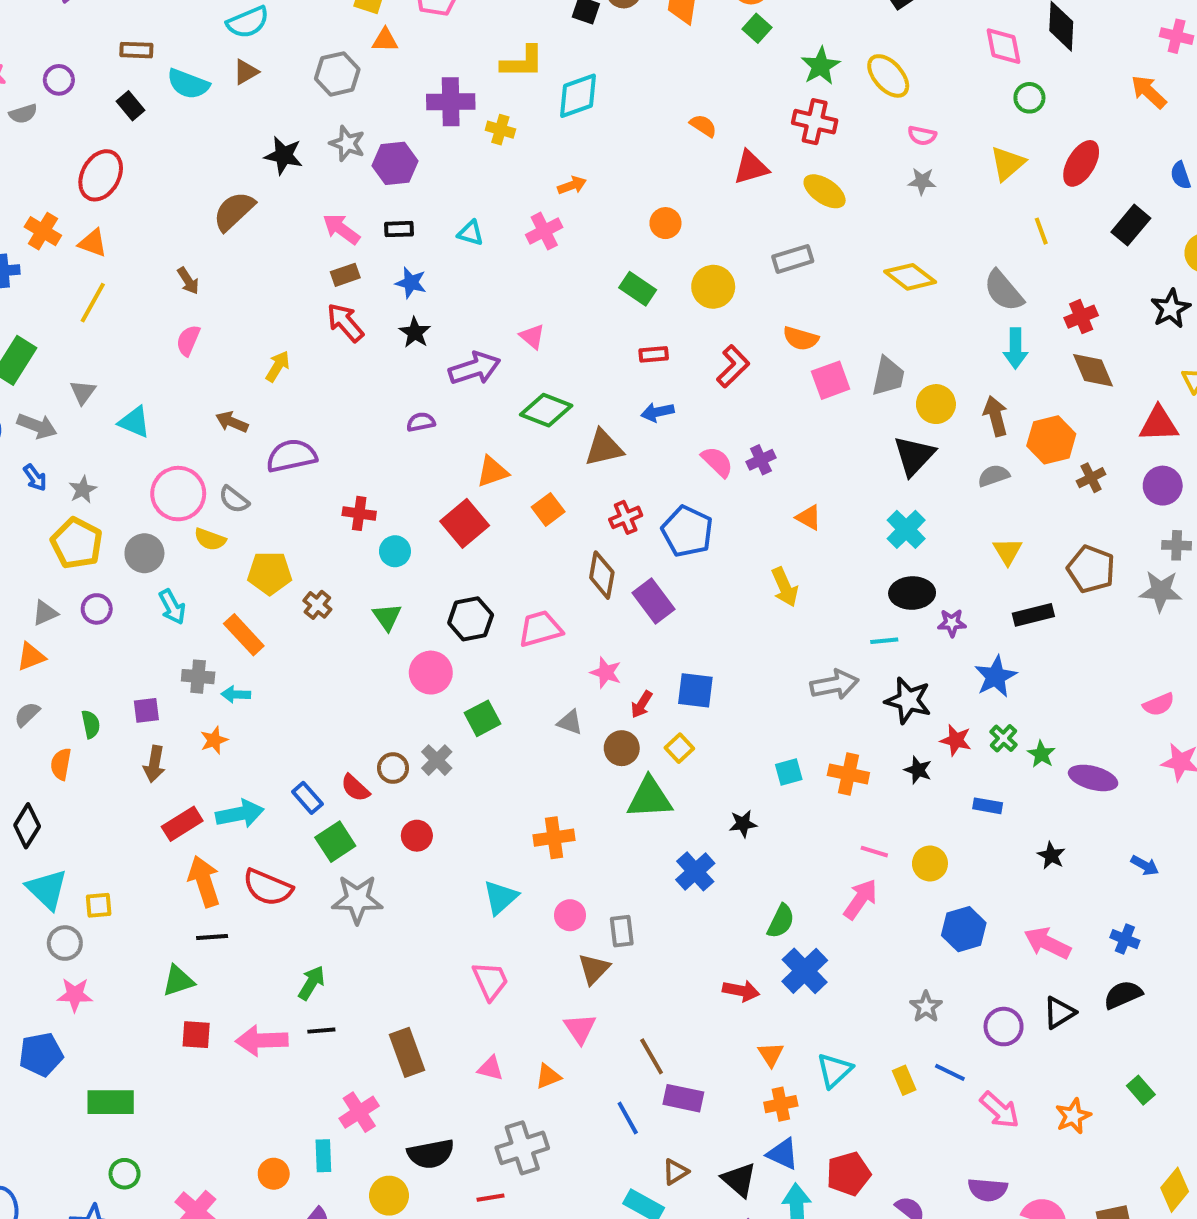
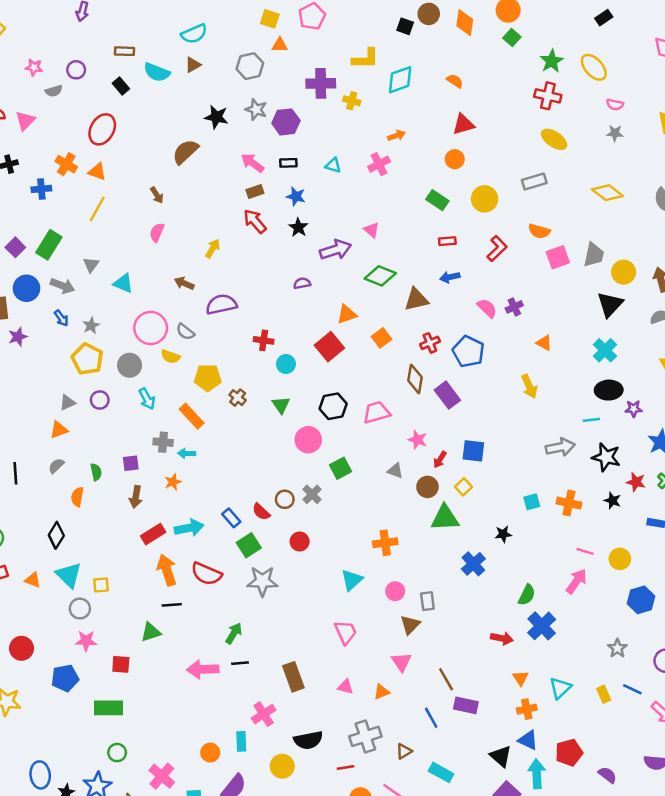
orange semicircle: (703, 126) -> (455, 81), moved
red triangle: (751, 167) -> (463, 124), moved
red square: (196, 1035) -> (121, 664), moved
brown triangle: (675, 1172) -> (404, 751), moved

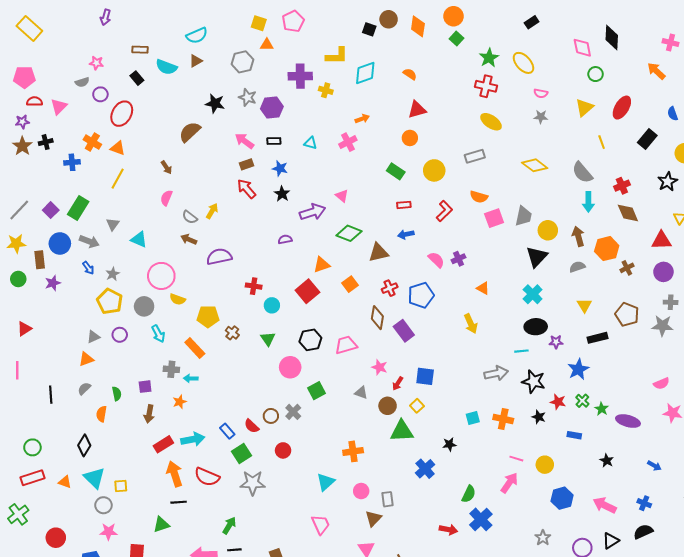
pink star: (34, 67) -> (96, 63), moved
purple circle: (76, 70) -> (100, 94), moved
gray semicircle: (185, 332) -> (190, 217), moved
blue pentagon: (468, 352) -> (421, 295), turned 30

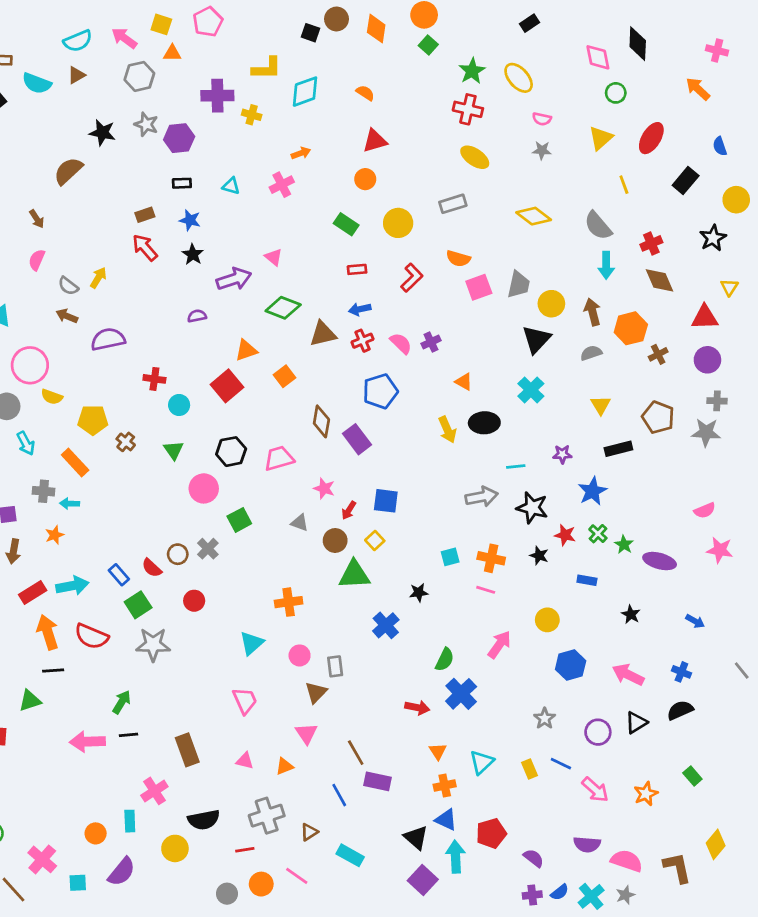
pink arrow: (244, 141) -> (124, 38), moved
red cross: (390, 288) -> (363, 341), moved
black ellipse: (536, 327) -> (484, 423), moved
pink line: (516, 459) -> (486, 590), moved

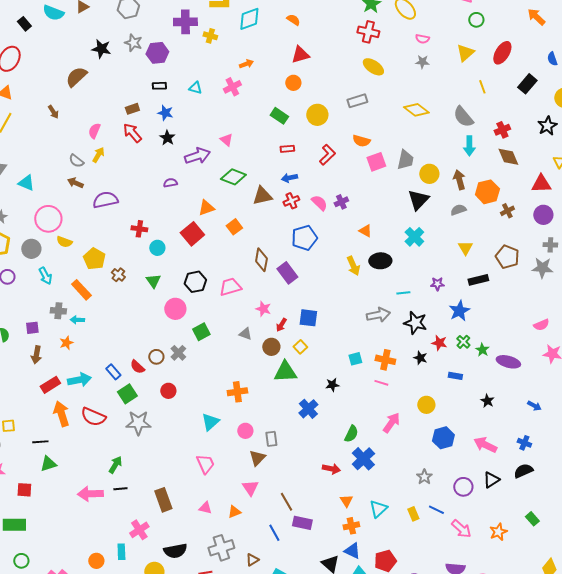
pink semicircle: (37, 260) -> (94, 131), moved
yellow pentagon: (93, 420) -> (94, 259), turned 30
black line: (53, 671) -> (40, 442), moved

